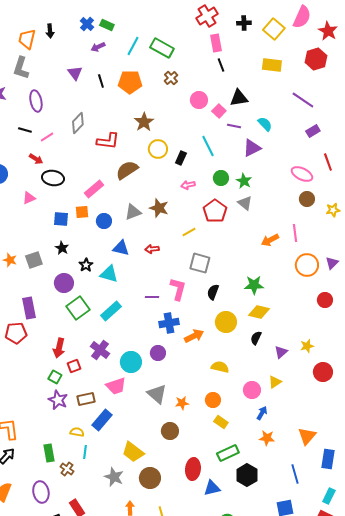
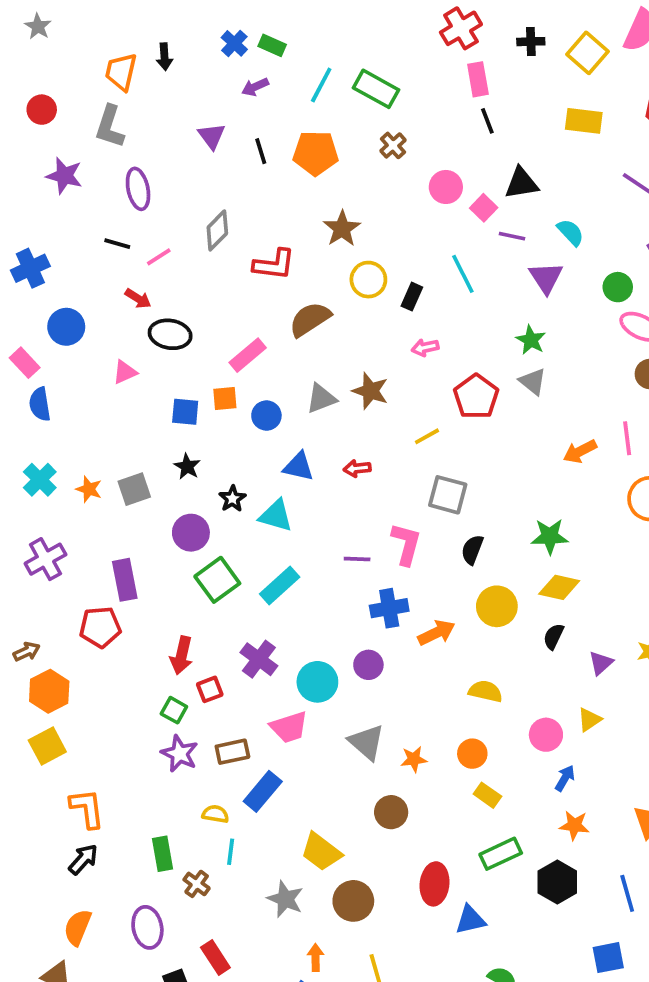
purple triangle: (252, 148) -> (546, 278), turned -36
green circle: (221, 178) -> (618, 287), moved
black hexagon: (247, 475) -> (557, 882), moved

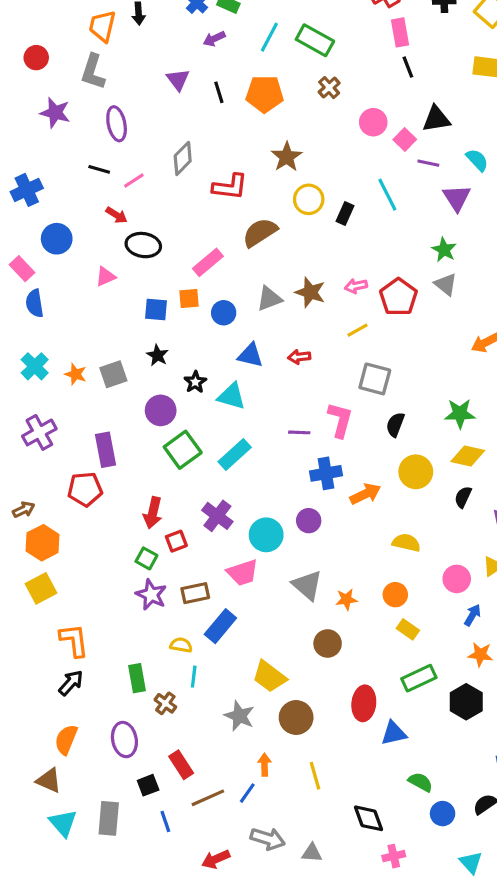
pink arrow: (425, 348) -> (356, 286), moved

